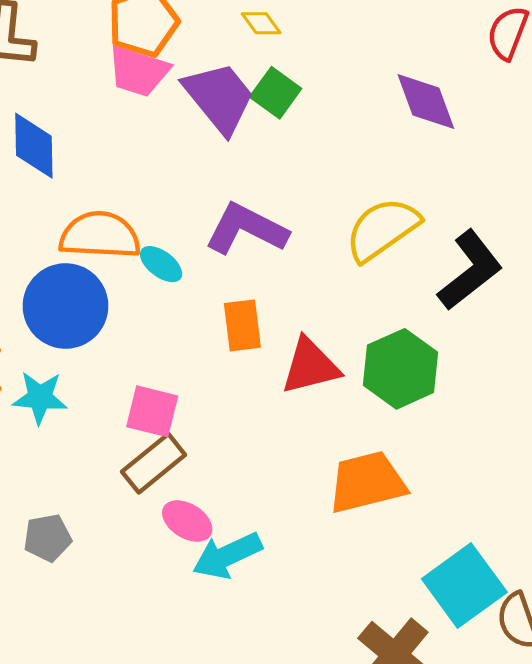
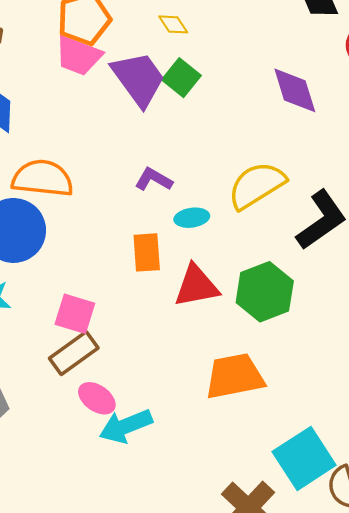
purple L-shape: (246, 229) -> (154, 179), size x0.6
cyan ellipse: (161, 264) -> (192, 218), moved, turned -48

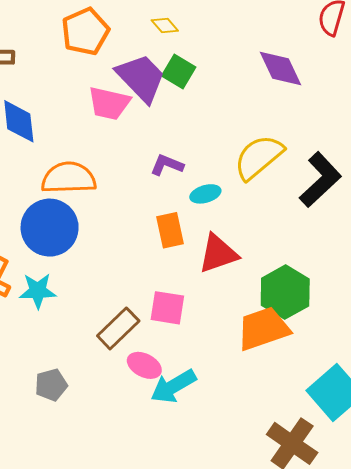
pink trapezoid: (78, 56) -> (109, 103), moved
green hexagon: (265, 292) -> (285, 292), moved
pink square: (75, 314) -> (167, 308), moved

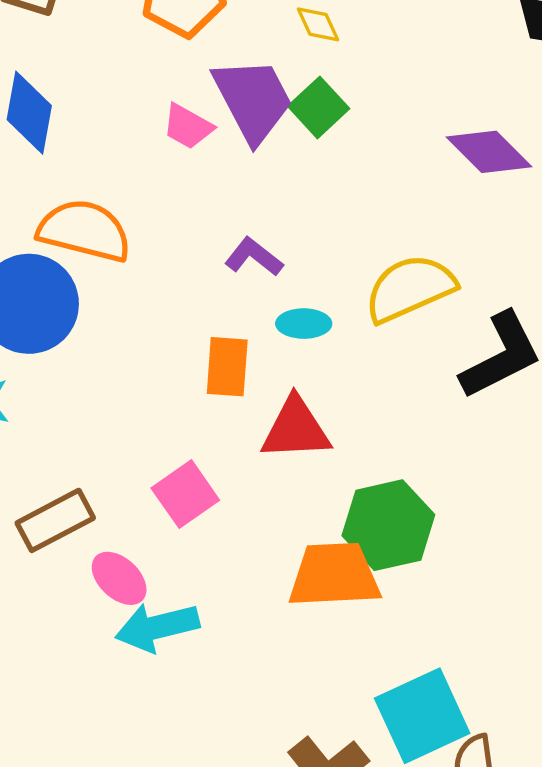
purple diamond: (280, 68) -> (489, 152), turned -36
pink trapezoid: (109, 103) -> (188, 126), size x0.7
pink square: (167, 308) -> (185, 494), turned 30
brown rectangle: (118, 328) -> (55, 520), moved

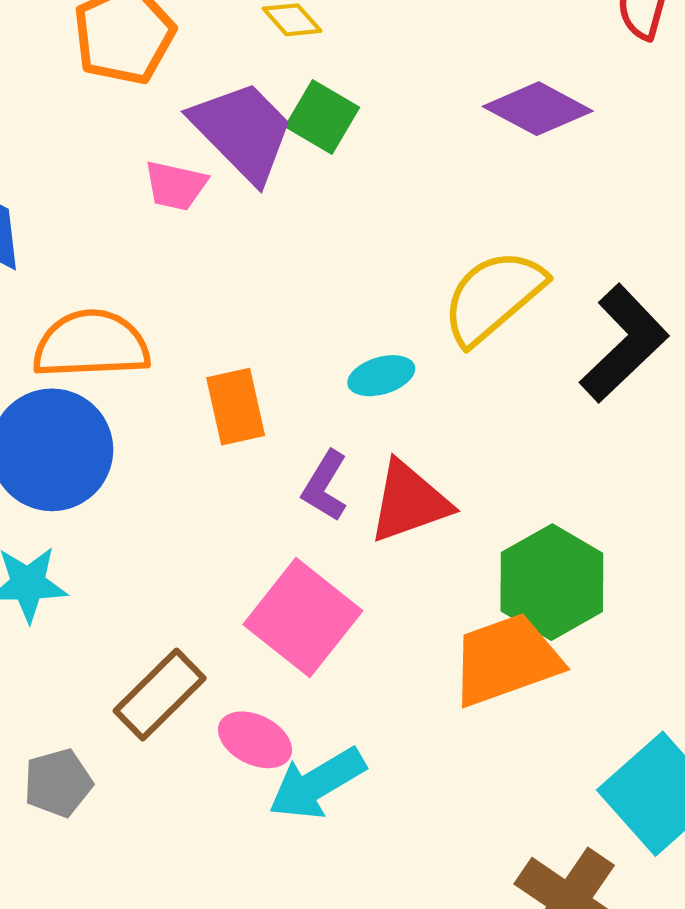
purple L-shape: (254, 257) -> (325, 486), moved, turned -80
orange rectangle: (227, 367) -> (236, 407), moved
pink square: (185, 494) -> (303, 618), size x1.4

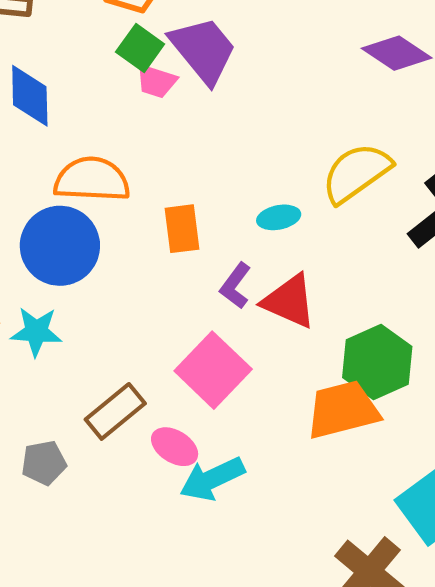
green square: (322, 117) -> (140, 48), moved
red triangle: (409, 502) -> (289, 301), turned 38

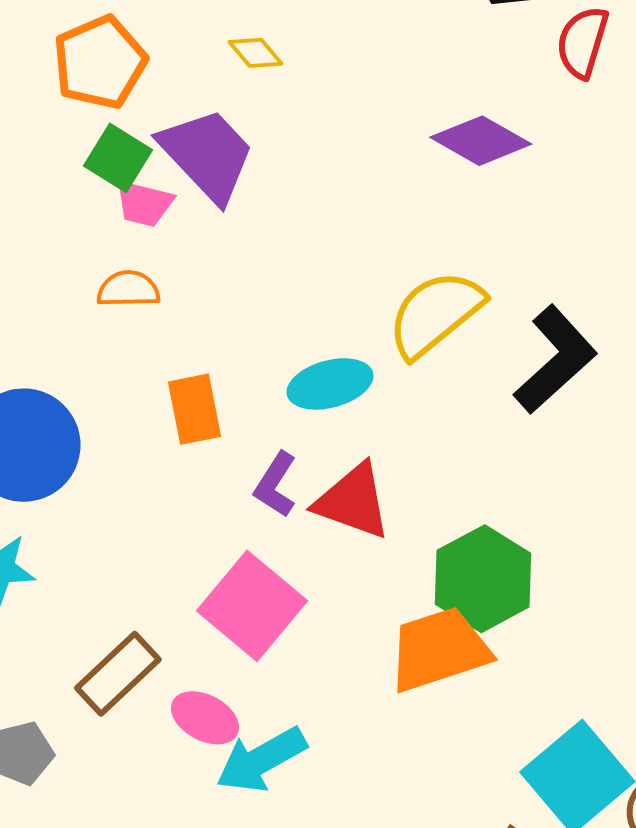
orange semicircle: (92, 180) -> (128, 289), moved, size x0.6
cyan ellipse: (279, 217) -> (330, 384), size x1.4

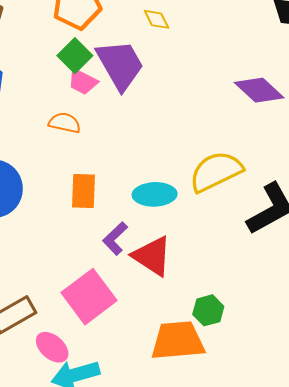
green hexagon: (483, 579) -> (208, 310), size x0.6

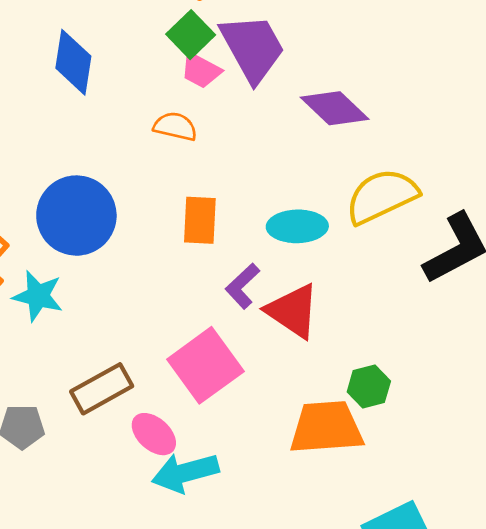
purple diamond: (259, 90) -> (335, 108), moved

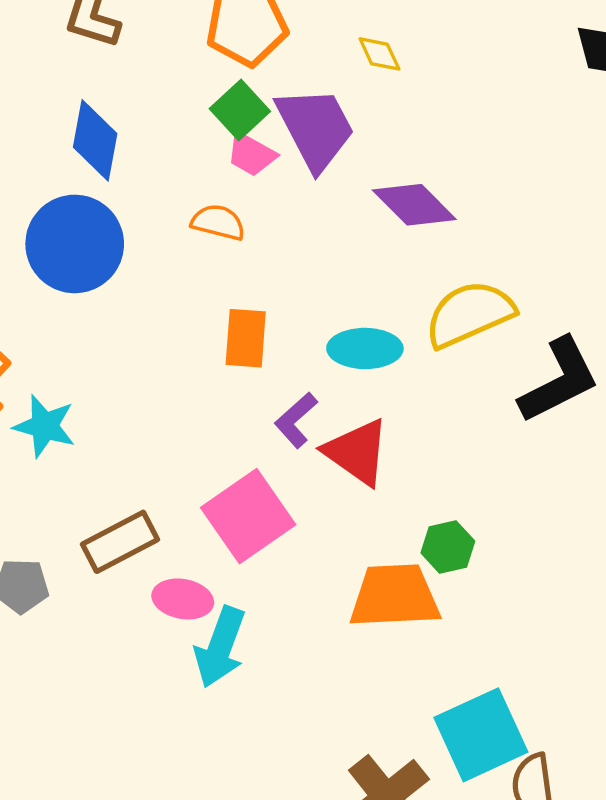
blue circle: (76, 216) -> (75, 244), moved
pink ellipse: (154, 434) -> (183, 599), turned -33
cyan arrow: (185, 473) -> (220, 647), turned -56

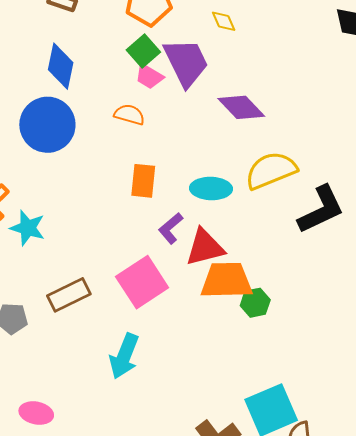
red triangle: (357, 452) -> (205, 247), turned -51
orange trapezoid: (395, 596) -> (227, 280), moved
pink ellipse: (183, 599) -> (36, 413), moved

